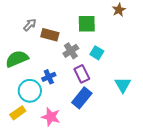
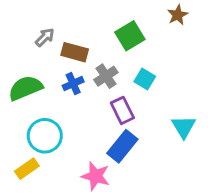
green square: (87, 24) -> (130, 36), turned -30
blue cross: (49, 77) -> (73, 84), moved
pink star: (51, 117) -> (96, 176), moved

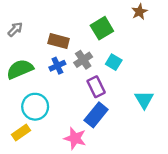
gray arrow: (45, 37) -> (15, 29), moved

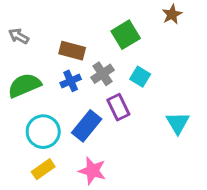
gray arrow: (15, 29) -> (19, 36), turned -105
blue rectangle: (96, 115) -> (87, 126), moved
yellow rectangle: (21, 132) -> (43, 169), moved

